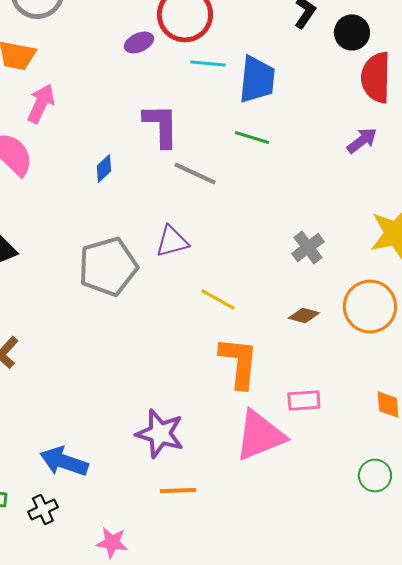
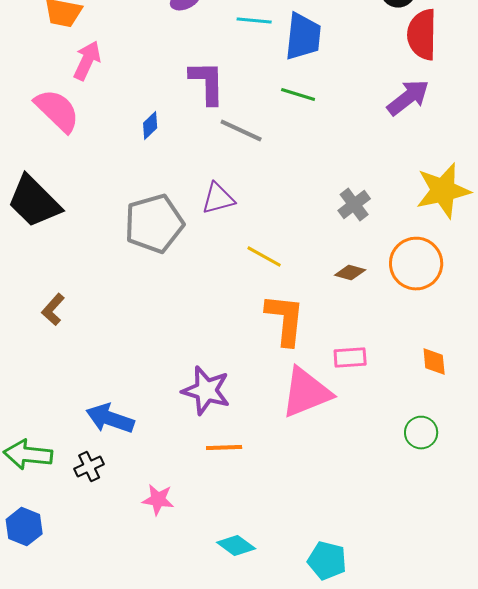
purple arrow: (362, 141) -> (408, 98), size x1.4

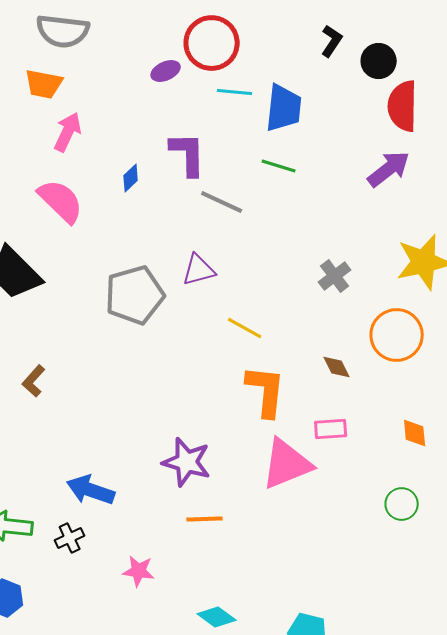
pink semicircle: (57, 111) -> (61, 201), moved
blue diamond: (150, 126) -> (131, 178), moved
brown diamond: (350, 273) -> (337, 367), moved, turned 48

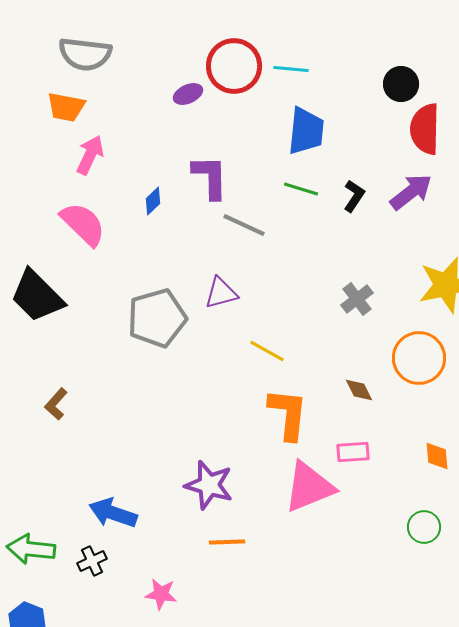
black L-shape: (332, 41) -> (354, 196), moved
cyan line: (235, 92) -> (291, 69), moved

